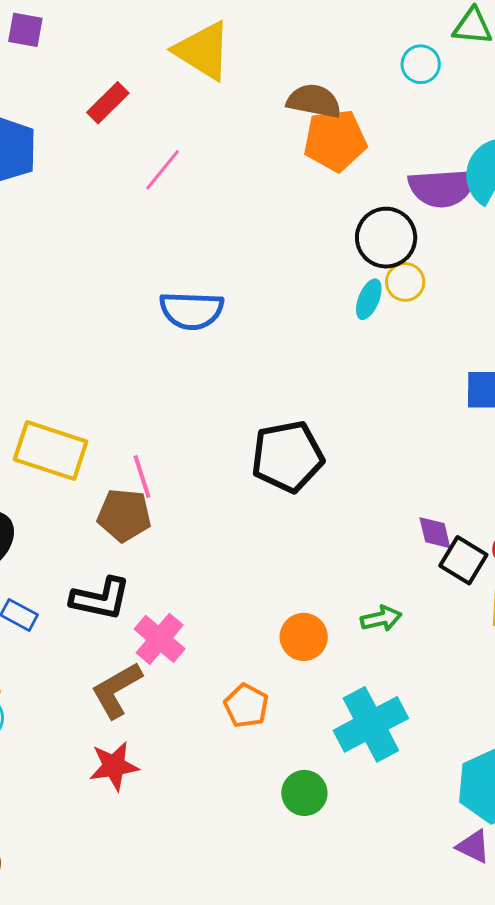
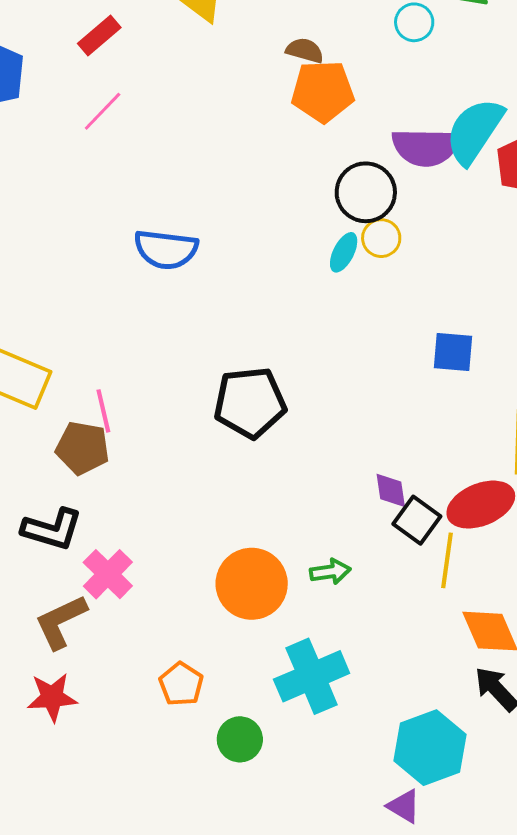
brown semicircle: (314, 101) -> (305, 50), size x0.7
pink line: (162, 170) -> (103, 111), moved
orange circle: (304, 637) -> (252, 584), size x1.5
orange pentagon: (246, 706) -> (181, 684), moved

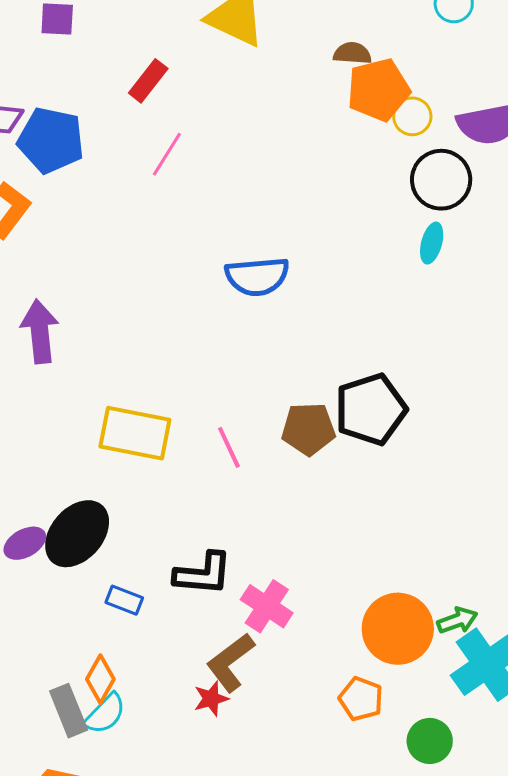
yellow circle: (381, 238) -> (412, 116), moved
brown pentagon: (82, 448) -> (308, 429), moved
green arrow: (330, 572) -> (457, 620), moved
orange circle: (252, 584) -> (398, 629), moved
red star: (52, 697) -> (211, 699), moved, size x0.7

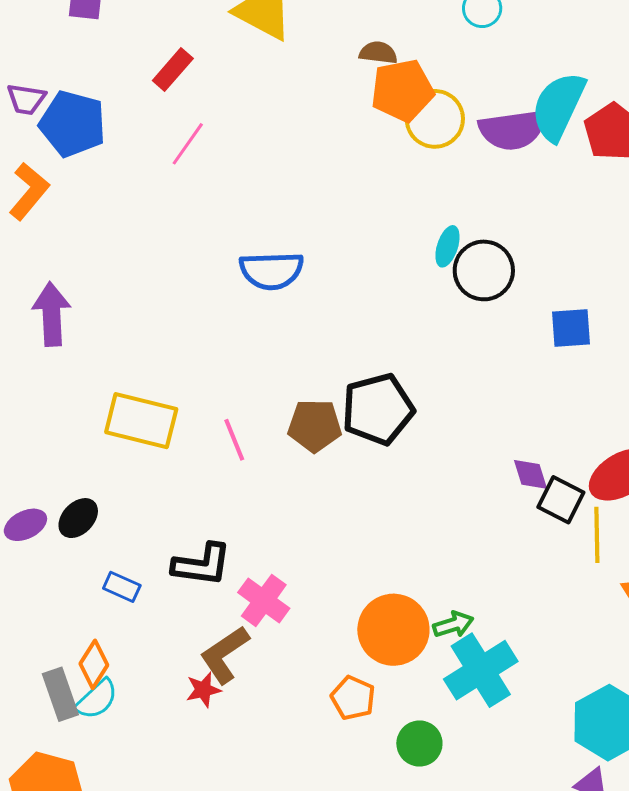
yellow circle: (412, 116) -> (435, 119), size x1.5
black circle: (441, 180) -> (484, 270), moved
black ellipse: (77, 534) -> (78, 518), size x0.6

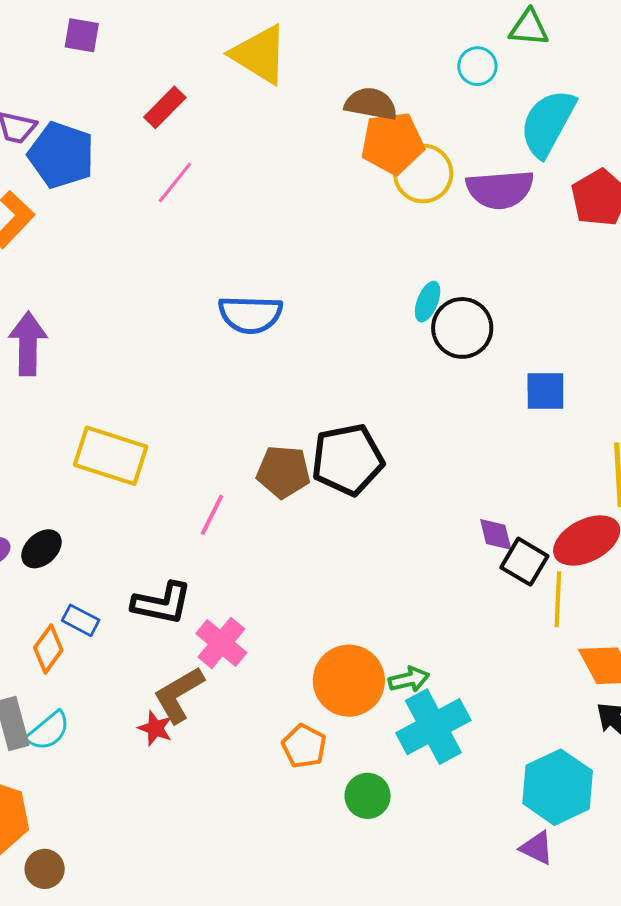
brown semicircle: (378, 53) -> (371, 104), size x1.4
cyan semicircle: (558, 106) -> (548, 123), moved
pink line: (234, 440) -> (212, 515), moved, turned 45
orange diamond: (94, 664) -> (48, 649), moved
red star: (203, 690) -> (155, 728), turned 30

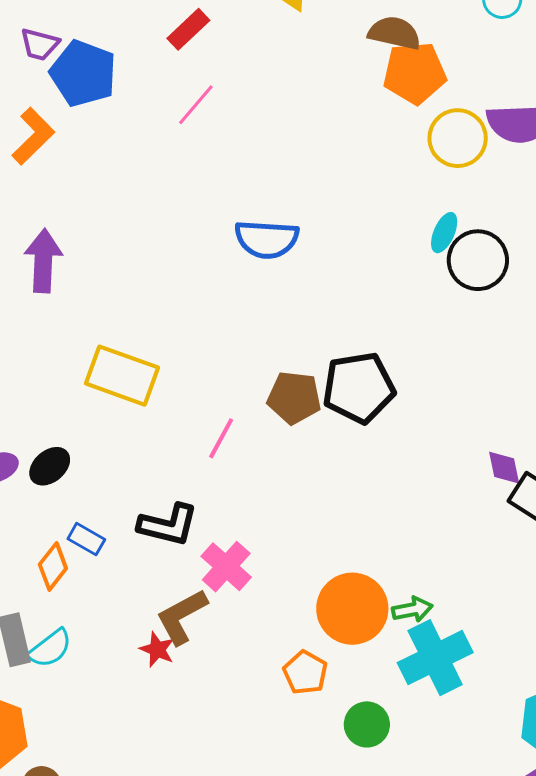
yellow circle: (423, 173) -> (458, 138), moved

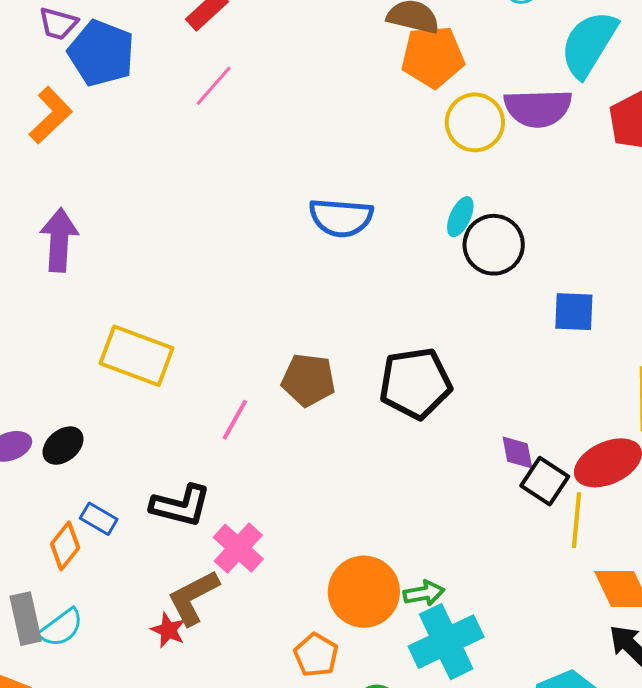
blue semicircle: (267, 239) -> (341, 218), moved
black pentagon: (359, 388) -> (415, 383), moved

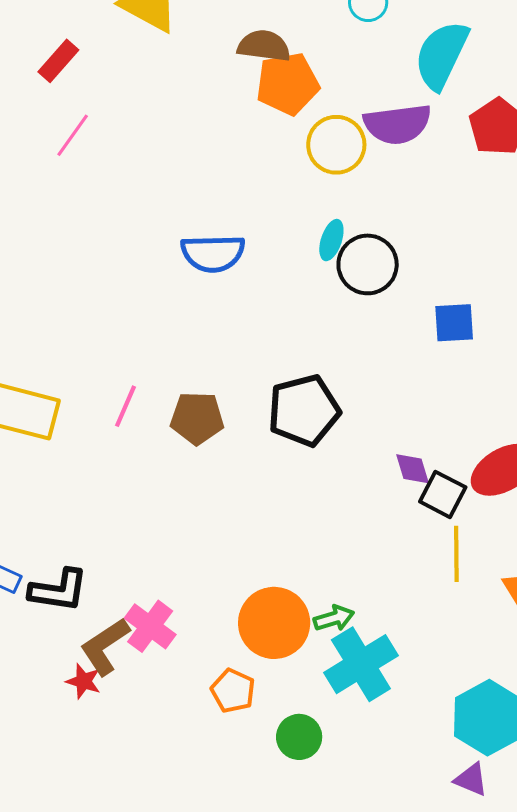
pink line: (235, 420) -> (126, 406), moved
black L-shape: (181, 506) -> (58, 590), moved
yellow line: (576, 520) -> (456, 554), moved
pink cross: (238, 548) -> (150, 626), moved

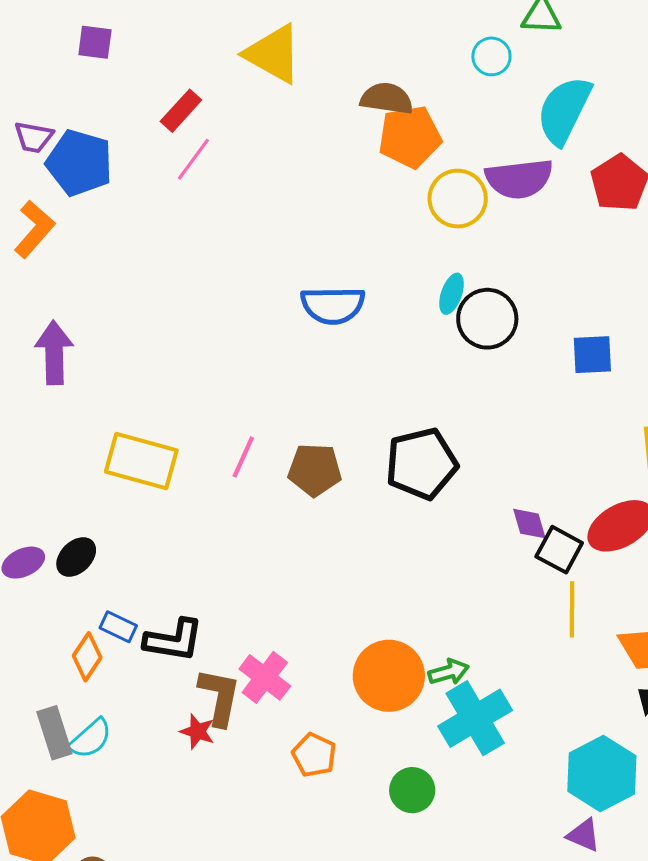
pink line: (73, 135) -> (193, 159), moved
blue square: (454, 323) -> (592, 355), moved
brown L-shape: (105, 646) -> (219, 697), turned 134
orange pentagon: (233, 691) -> (314, 755), moved

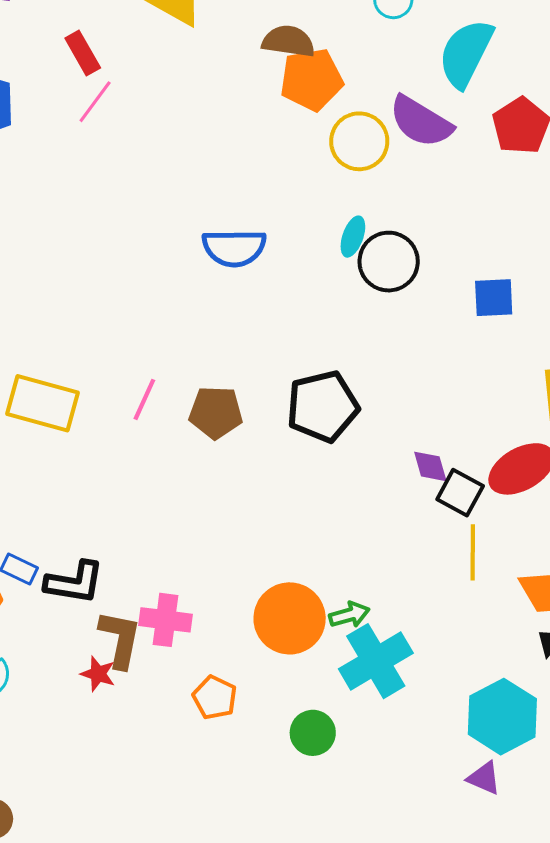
red rectangle: (181, 111) -> (83, 53), turned -72
purple semicircle: (519, 179) -> (421, 122), turned 38
pink cross: (265, 677) -> (166, 620), turned -30

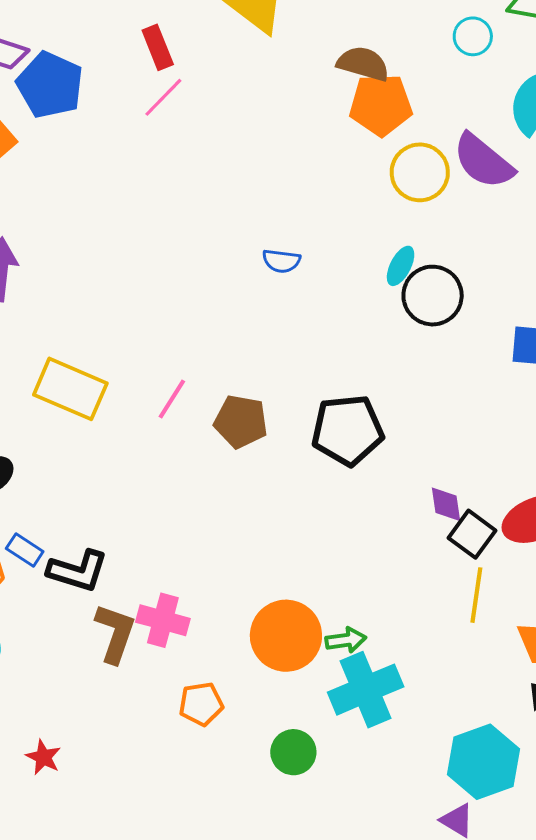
blue semicircle: (234, 248) -> (281, 261), size x0.6
red star: (98, 674) -> (43, 757), moved
orange pentagon: (215, 698) -> (201, 704), turned 30

